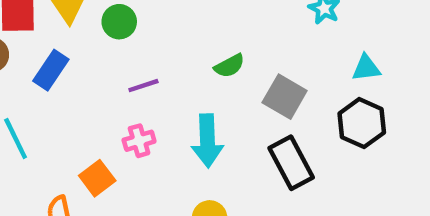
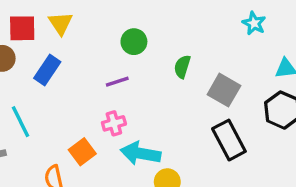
green circle: (119, 22) -> (134, 42), moved
green semicircle: (229, 66) -> (182, 67), turned 135
cyan arrow: (207, 141) -> (141, 153), moved, turned 102

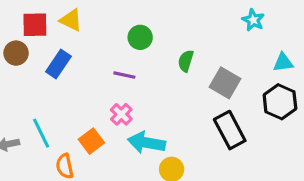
yellow triangle: (61, 23) -> (71, 20), turned -30
purple line: (117, 82) -> (124, 75), turned 30
cyan line: (21, 122) -> (41, 133), moved
pink cross: (114, 123) -> (121, 114), turned -30

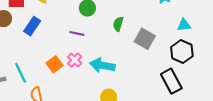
black rectangle: (230, 130) -> (171, 81), moved
orange square: (91, 141) -> (54, 64), moved
cyan arrow: (146, 143) -> (102, 65), moved

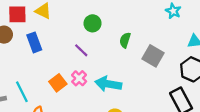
blue rectangle: (32, 26) -> (34, 42), turned -54
purple line: (77, 33) -> (81, 50), turned 32

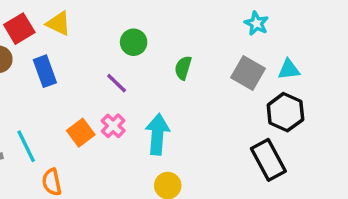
red square: (17, 14) -> (19, 29), turned -30
gray square: (153, 56) -> (248, 73), moved
cyan arrow: (108, 84) -> (157, 134), turned 85

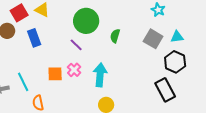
green circle: (134, 42) -> (86, 21), size x1.6
orange square: (81, 133) -> (55, 74), turned 35

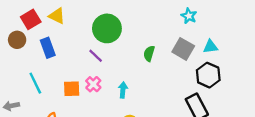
green semicircle: (115, 36) -> (149, 53), moved
cyan arrow: (100, 75) -> (123, 90), size x0.6
cyan line: (23, 82) -> (35, 83), moved

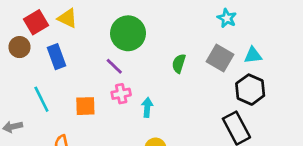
pink cross: (93, 84) -> (121, 94), moved, turned 35

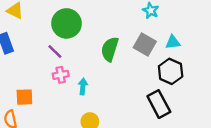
green semicircle: (179, 63) -> (110, 49), size x1.5
orange square: (85, 106) -> (24, 97), moved

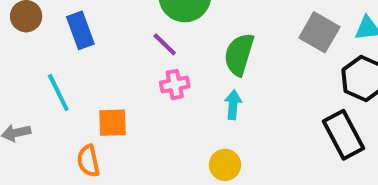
green semicircle: (110, 49) -> (239, 54), moved
cyan arrow: (83, 87) -> (233, 105), moved

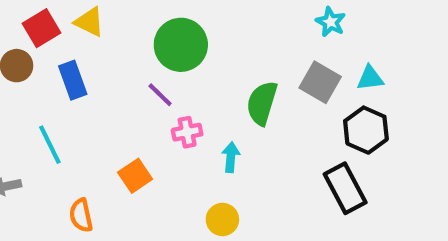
green semicircle: (239, 54) -> (262, 103), moved
pink cross: (175, 85) -> (187, 132), moved
orange square: (112, 123) -> (135, 176), moved, turned -32

